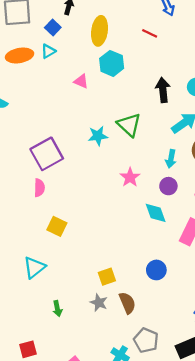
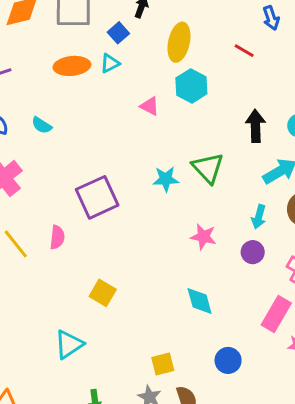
pink star: (130, 177) -> (203, 237), turned -30
pink semicircle: (39, 188) -> (57, 237), moved
cyan diamond: (156, 213) -> (200, 301), moved

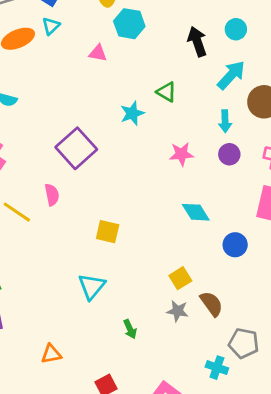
green triangle: (208, 168) -> (166, 92), size x0.7
blue circle: (228, 360) -> (235, 245), moved

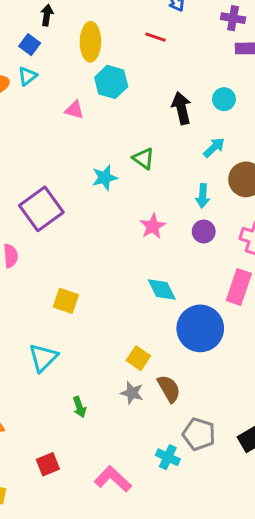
cyan arrow: (231, 75) -> (214, 147), size x0.7
pink star: (181, 154) -> (153, 226), turned -30
blue circle: (235, 245) -> (200, 328), size x1.8
yellow square: (180, 278) -> (138, 358), turned -30

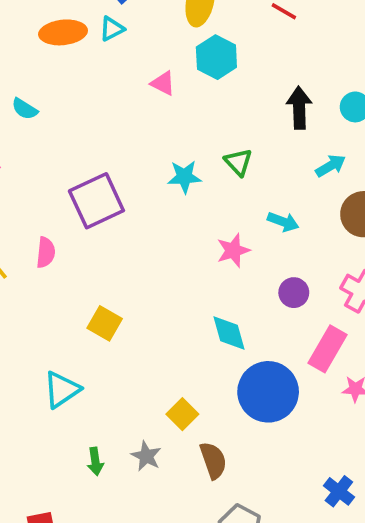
cyan arrow: (203, 196) -> (283, 222), moved, turned -85
purple circle: (204, 232) -> (294, 293), moved
gray star: (132, 393) -> (146, 456), moved

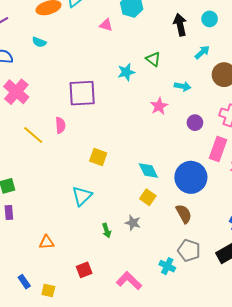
cyan semicircle: (25, 109) -> (39, 42), moved
purple square: (96, 201) -> (82, 93), turned 32
cyan diamond: (229, 333) -> (148, 171), moved
brown semicircle: (213, 460) -> (184, 214), moved

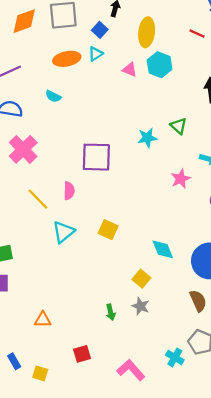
pink triangle: (106, 25) -> (130, 70), moved
cyan triangle: (82, 196) -> (63, 232), moved
yellow square: (148, 197) -> (141, 279), moved

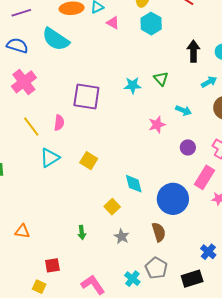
pink triangle: (130, 70) -> (113, 23), moved
cyan semicircle: (53, 96) -> (56, 39), size x2.0
gray star: (141, 306) -> (122, 236), moved
yellow square: (40, 373) -> (39, 287), moved

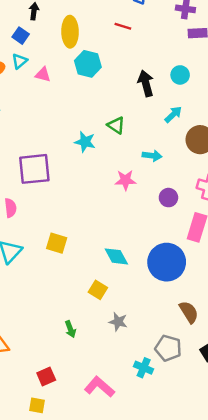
cyan star: (133, 85) -> (85, 142), turned 30
pink star: (157, 125) -> (125, 180), turned 30
brown semicircle: (159, 232) -> (189, 312), moved

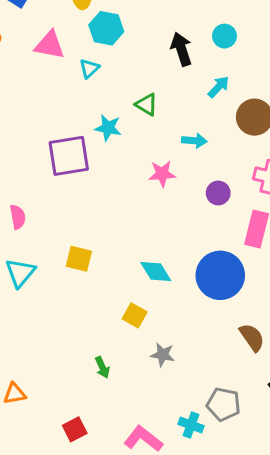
cyan triangle: (20, 61) -> (89, 68), moved
pink triangle: (43, 75) -> (50, 45), size x1.5
purple square: (34, 169) -> (69, 156), moved
gray pentagon: (168, 348) -> (224, 404), moved
cyan cross: (144, 368) -> (191, 425), moved

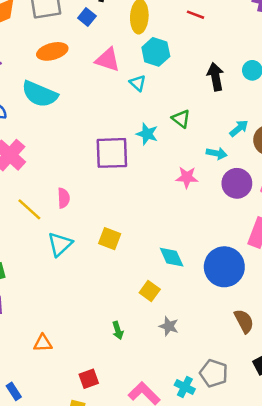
cyan triangle: (89, 68) -> (138, 83), turned -42
cyan arrow: (219, 87) -> (239, 128), moved
purple circle: (218, 193) -> (237, 183), moved, size x1.5

